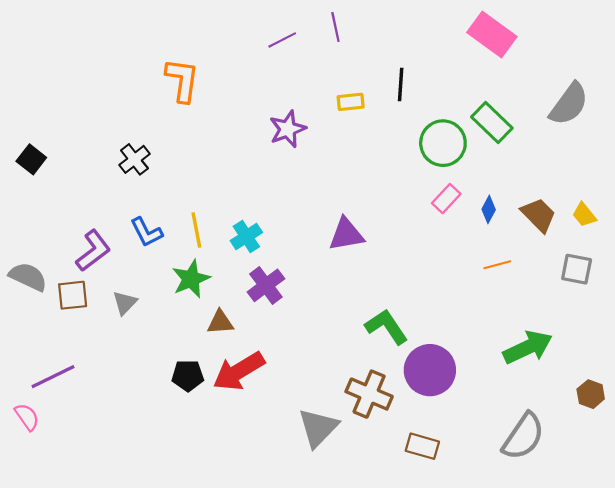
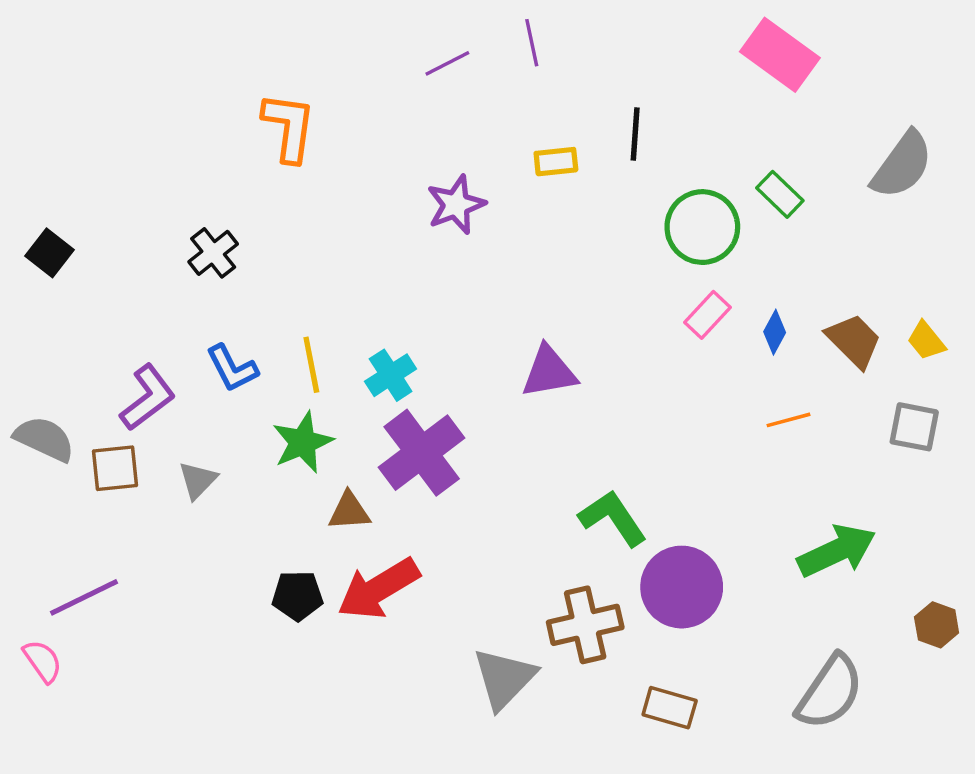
green rectangle: (492, 122) -> (780, 194), size x0.7
purple cross: (266, 285) -> (422, 453), size x1.4
brown cross: (369, 394) -> (585, 625), turned -36

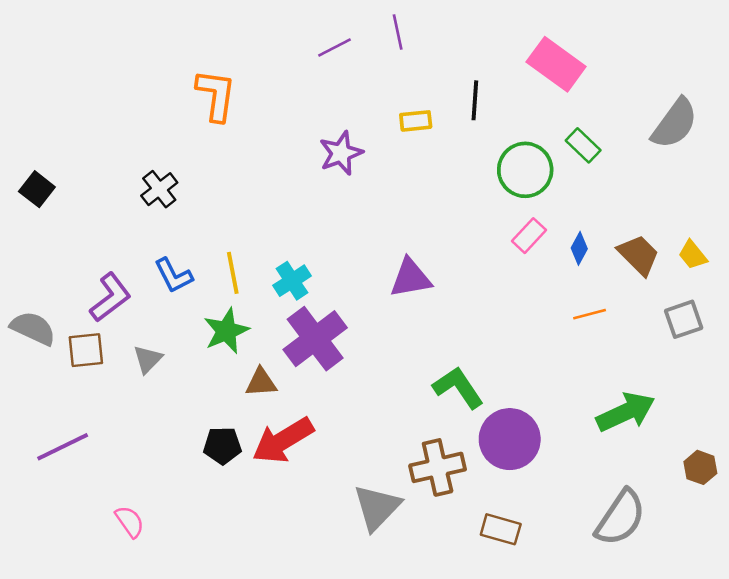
pink rectangle: (780, 55) -> (556, 64), moved
gray square: (914, 427) -> (684, 319), turned -30
pink semicircle: (43, 661) -> (130, 522), moved

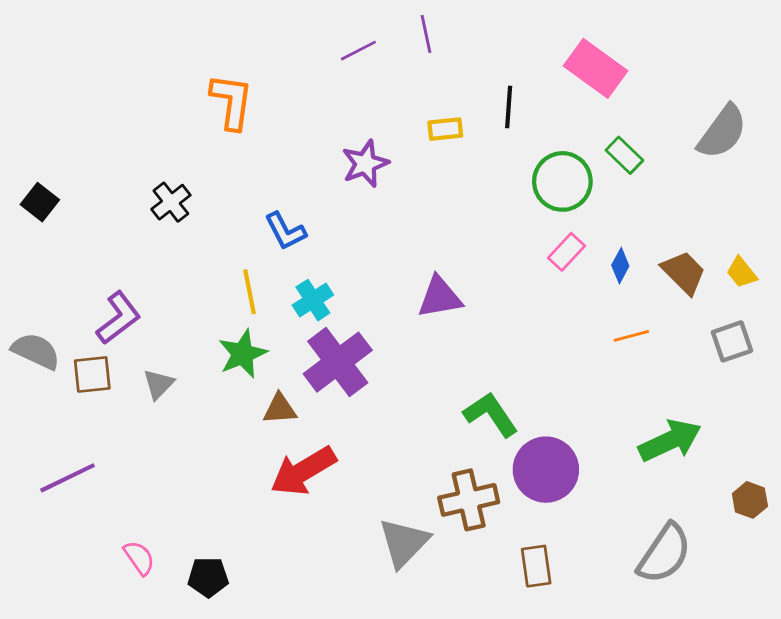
blue L-shape: (173, 275) -> (285, 231), moved
black pentagon: (222, 446) -> (208, 577), moved
brown rectangle: (501, 529) -> (536, 566), turned 66

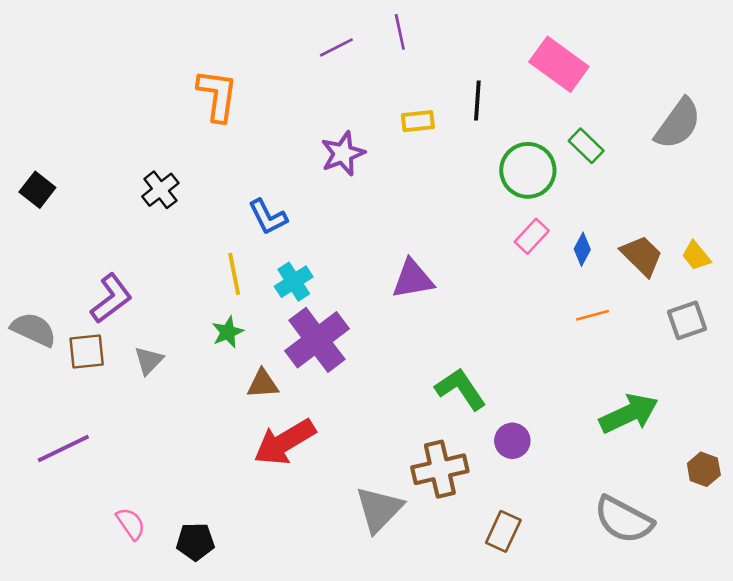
green star: (243, 354) -> (228, 332), size x0.7
purple circle: (546, 470) -> (512, 441), size x0.6
gray semicircle: (664, 554) -> (624, 520), turned 84
brown rectangle: (536, 566) -> (503, 531), turned 33

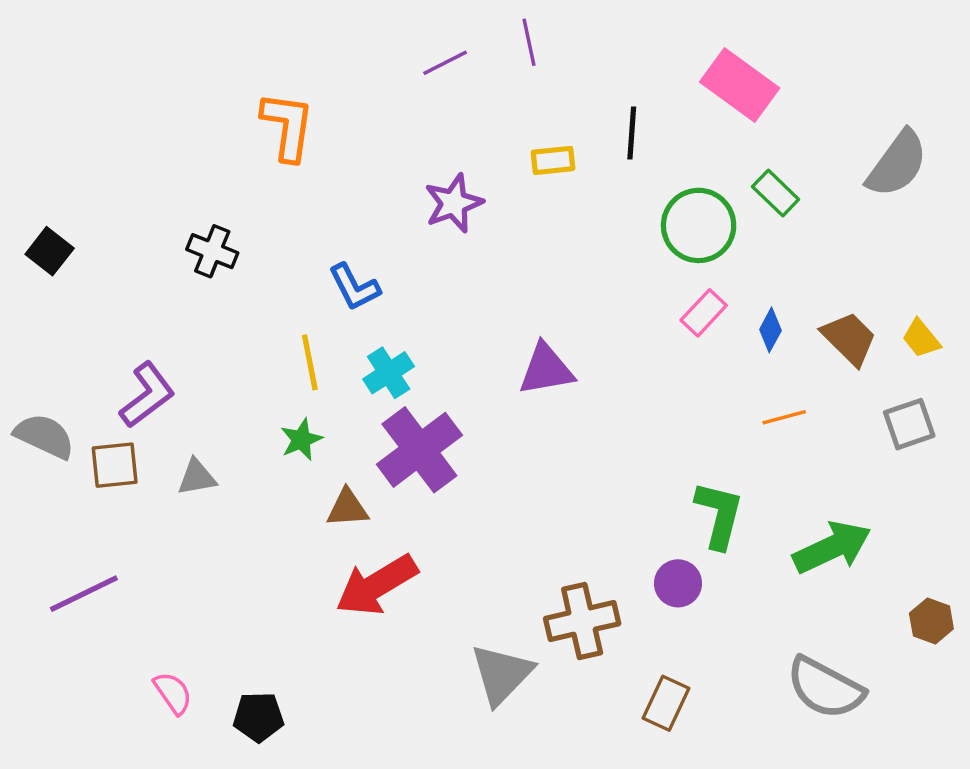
black cross: (160, 190) -> (212, 251), turned -30
gray triangle: (149, 361) -> (197, 477), turned 36
green L-shape: (461, 389) -> (719, 515), moved, turned 48

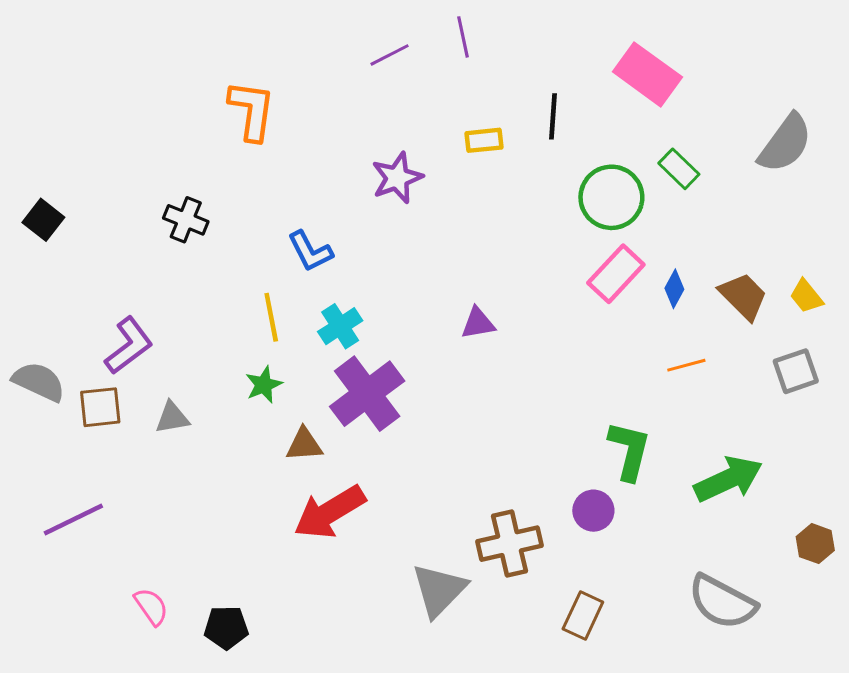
pink rectangle: (704, 313) -> (616, 274), size x1.4
purple triangle: (546, 369) -> (478, 323), size x0.7

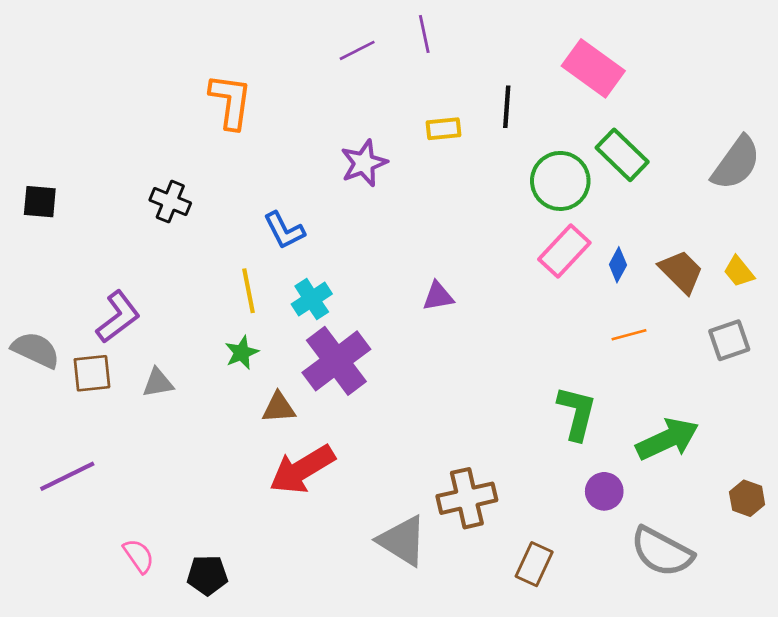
gray semicircle: (785, 143) -> (736, 163), moved
green rectangle: (679, 169) -> (622, 155), size x1.4
black square: (43, 220) -> (40, 202), turned -33
purple circle: (593, 511) -> (604, 491), moved
gray triangle: (439, 590) -> (402, 541), turned -42

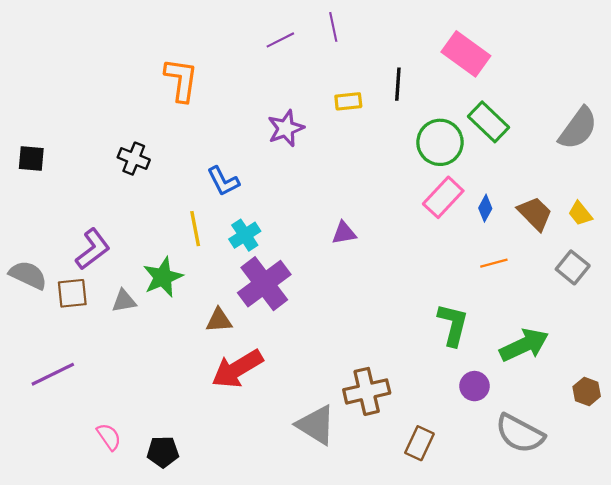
gray square: (729, 340) -> (573, 267), turned -32
green star: (242, 353) -> (163, 277), moved, size x1.5

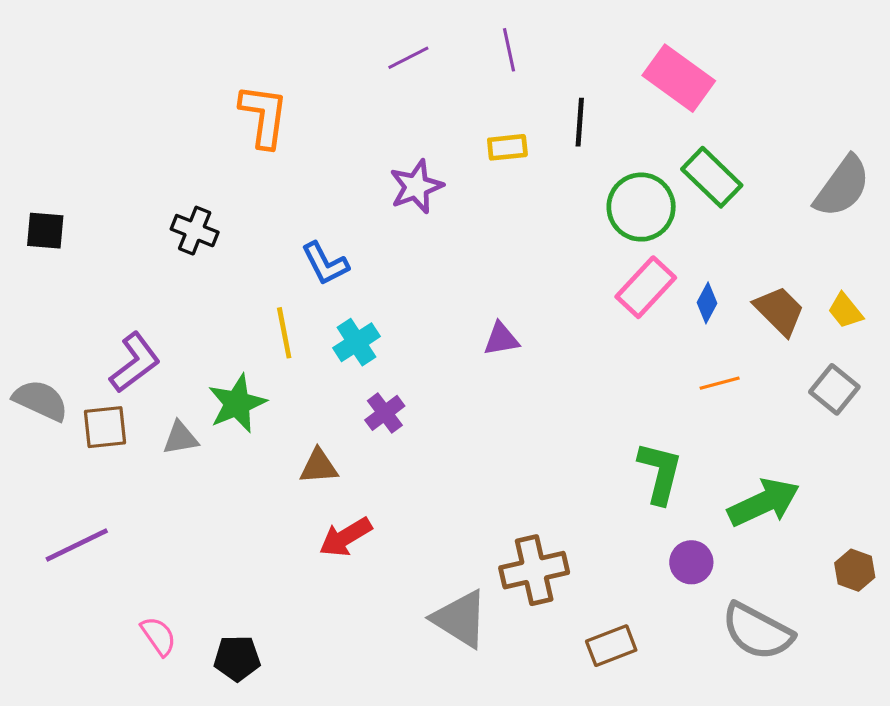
purple line: (333, 27) -> (509, 50), moved
purple cross: (264, 284) -> (385, 413), size x0.5
red arrow: (237, 369) -> (346, 537), size x0.7
brown rectangle: (419, 443) -> (611, 646), turned 44

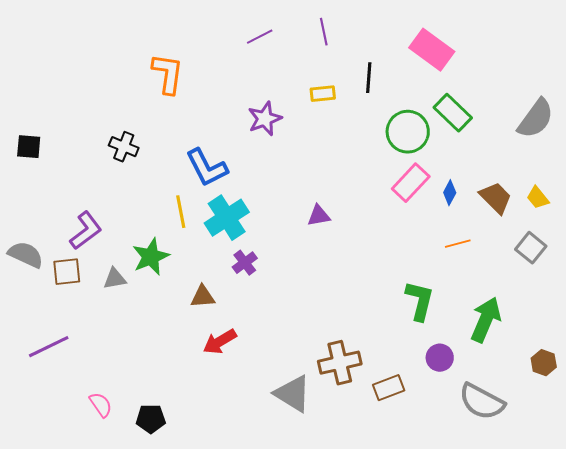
blue L-shape: (325, 264) -> (207, 168), size x1.4
cyan cross: (357, 342) -> (227, 218), size x1.5
green arrow: (764, 503) -> (486, 320), turned -42
brown rectangle: (611, 646) -> (389, 388), moved

